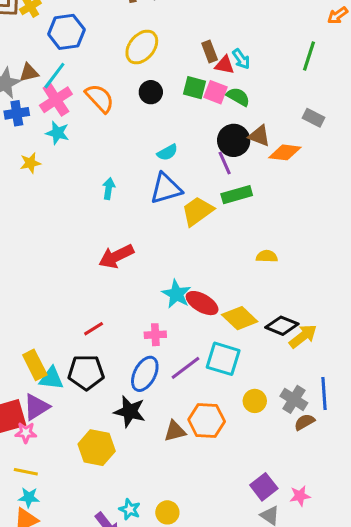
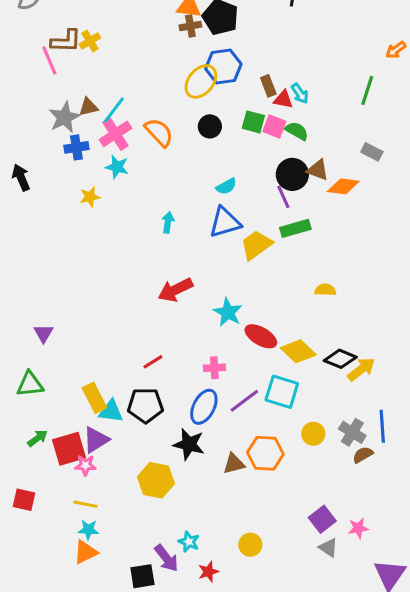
blue hexagon: (66, 32) -> (223, 66), moved
cyan star: (176, 294) -> (228, 312), moved
yellow circle: (167, 512) -> (250, 545), moved

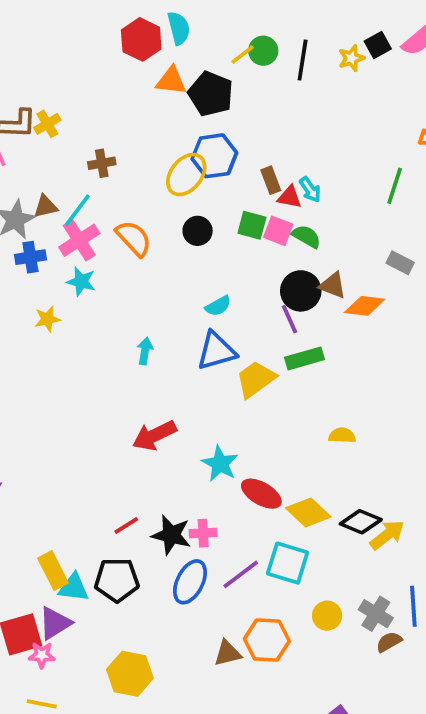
brown cross: (190, 26) -> (102, 163), moved
black star: (189, 444) -> (171, 535), moved

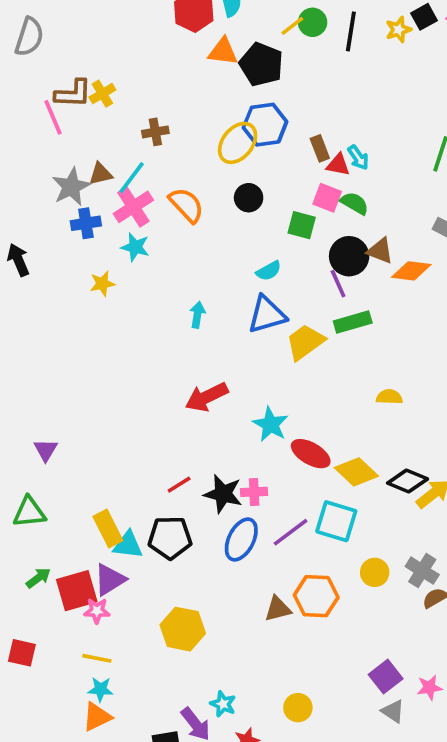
green square: (252, 225) -> (302, 225), moved

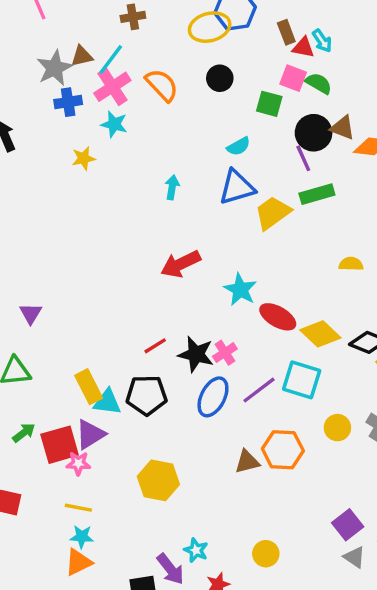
yellow ellipse: (238, 143) -> (210, 27), turned 36
pink cross: (254, 492) -> (225, 353), turned -30

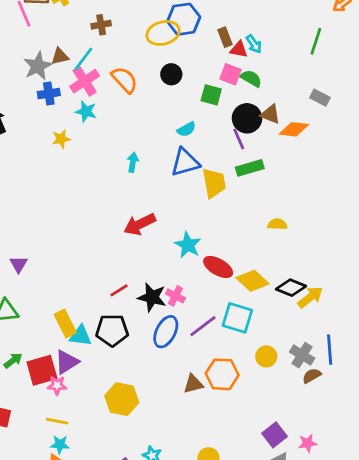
yellow trapezoid: (273, 213) -> (214, 183), turned 116
pink cross: (225, 353) -> (175, 296), turned -30

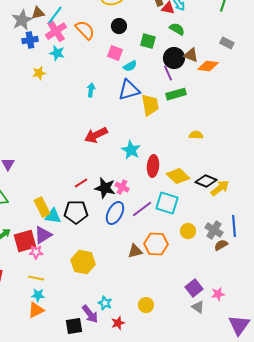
pink square: (230, 74) -> (115, 53), moved
red ellipse: (218, 267) -> (153, 166), turned 65

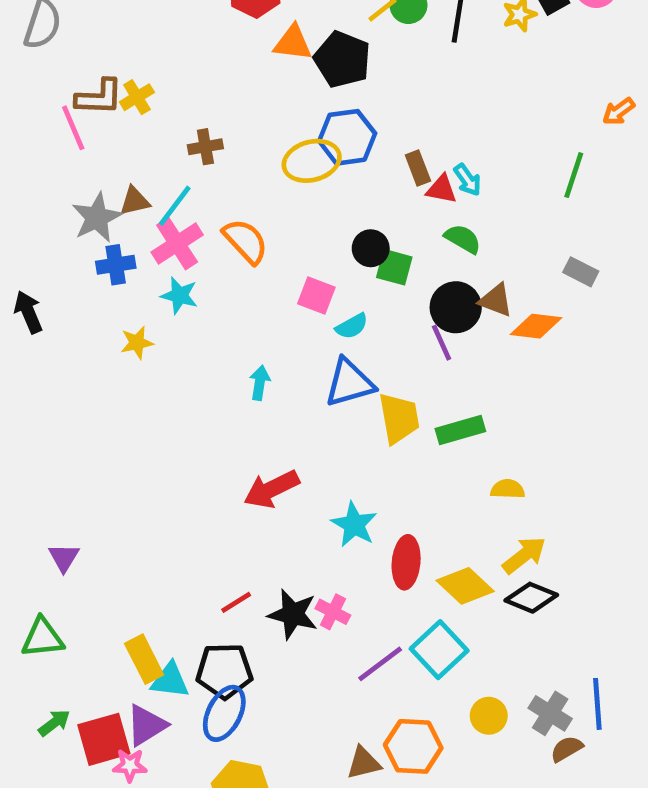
black circle: (119, 26) -> (371, 248), moved
green rectangle: (176, 94) -> (460, 430), moved
yellow arrow: (220, 188) -> (524, 555), moved
cyan square: (167, 203) -> (439, 650), turned 30
blue ellipse: (115, 213) -> (224, 713), moved

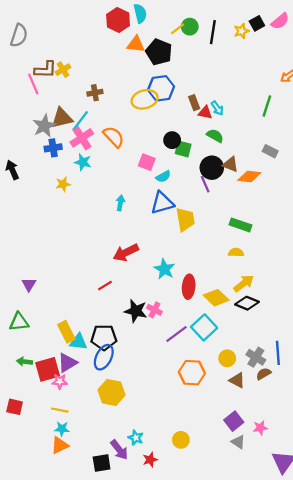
brown triangle: (135, 201) -> (62, 118), size x1.5
green rectangle: (460, 430) -> (240, 225), moved, turned 35
red line: (236, 602) -> (105, 286), moved
green arrow: (54, 723) -> (24, 362), turned -136
brown triangle: (364, 763) -> (237, 380), moved, turned 42

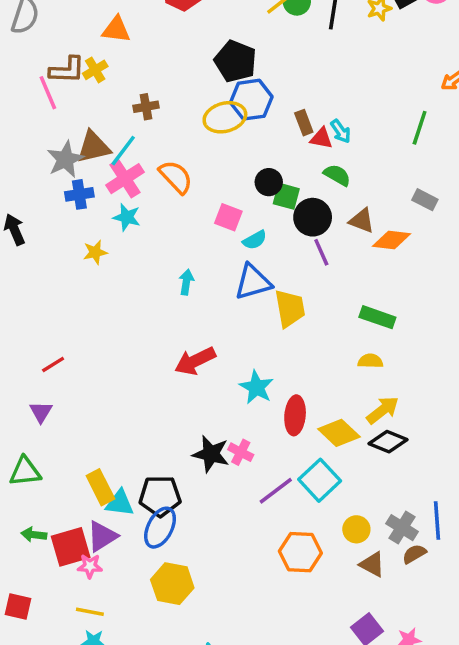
orange triangle: (136, 44) -> (116, 30), moved
black pentagon: (159, 52) -> (235, 61), moved
black circle: (212, 168) -> (313, 217), moved
red line: (105, 286) -> (53, 364), moved

